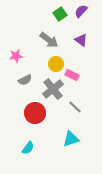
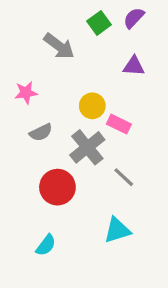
gray arrow: (49, 40) -> (59, 46), moved
purple triangle: (81, 40) -> (134, 66), turned -32

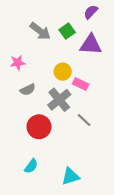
green square: (99, 23) -> (67, 31), moved
purple triangle: (134, 66) -> (91, 45), size x1.5
cyan triangle: (117, 230) -> (71, 176), moved

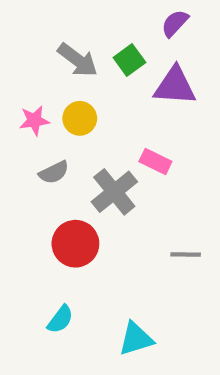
yellow circle: (63, 72) -> (80, 118), moved
gray line: (84, 120) -> (186, 254), moved, turned -42

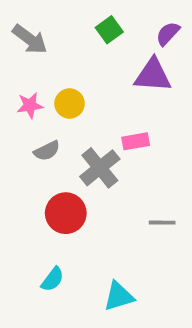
purple semicircle: (175, 23) -> (168, 34), moved
gray arrow: (78, 60) -> (30, 39), moved
green square: (129, 60) -> (109, 30), moved
pink rectangle: (155, 162) -> (136, 141), turned -36

